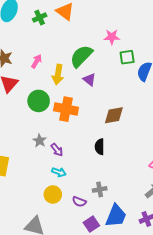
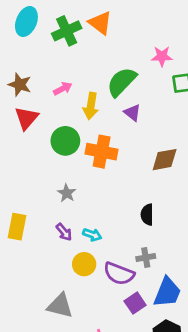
green cross: (40, 18) -> (67, 31), size x1.5
pink arrow: (37, 61) -> (63, 89), turned 32
black semicircle: (100, 147) -> (147, 215), moved
purple arrow: (57, 150) -> (64, 232), moved
purple semicircle: (79, 202) -> (119, 274), size x1.6

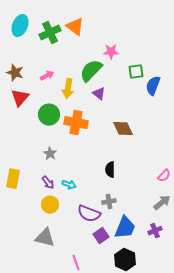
pink star: (162, 56) -> (111, 52), moved
brown diamond: (165, 160) -> (123, 129), turned 75
yellow circle: (84, 264) -> (50, 205), moved

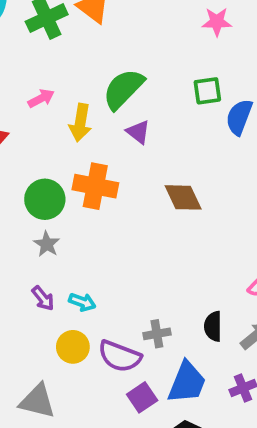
pink star: (111, 52) -> (217, 22), moved
green circle: (49, 115) -> (45, 199), moved
black semicircle: (110, 170) -> (213, 326), moved
yellow circle: (50, 205) -> (73, 347), moved

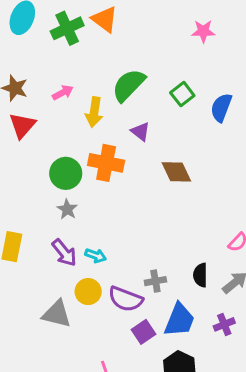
green square: (207, 91) -> (182, 94), moved, turned -30
purple triangle: (138, 132) -> (140, 131), moved
purple arrow: (43, 298) -> (64, 253), size x1.4
gray triangle: (37, 401) -> (57, 314), moved

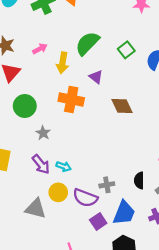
green circle: (66, 173) -> (25, 106), moved

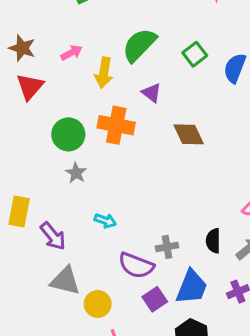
green circle: (25, 106) -> (68, 134), moved
purple arrow: (41, 164) -> (53, 236), moved
yellow circle: (58, 192) -> (98, 304), moved

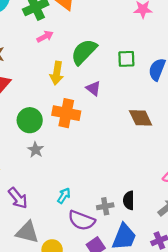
pink arrow: (71, 53) -> (45, 36), moved
green square: (195, 54) -> (126, 59), turned 36
brown diamond: (189, 134) -> (141, 118), moved
cyan arrow: (105, 221) -> (64, 196), moved, turned -77
black semicircle: (213, 241) -> (129, 200), moved

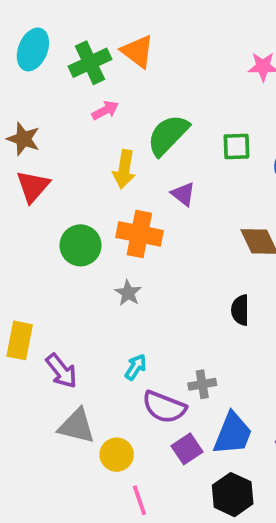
gray star: (36, 150) -> (128, 293), moved
black semicircle: (129, 200) -> (240, 310), moved

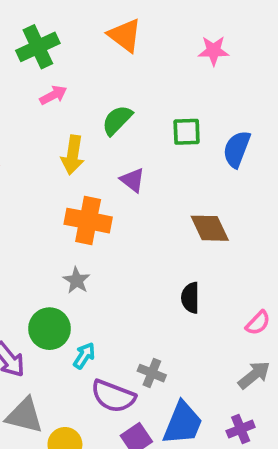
orange triangle: (138, 51) -> (125, 35), moved
green semicircle: (168, 135) -> (117, 120), size x0.7
green circle: (80, 245) -> (49, 329), moved
gray cross: (202, 384) -> (152, 373), turned 32

